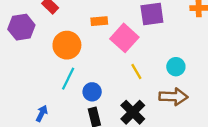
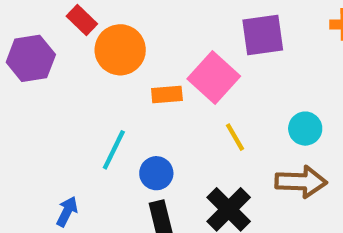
orange rectangle: (99, 21) -> (167, 95), moved
orange circle: (67, 45) -> (120, 50), moved

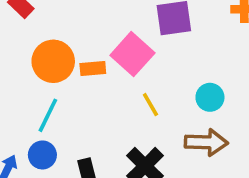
orange circle: (120, 50) -> (53, 61), moved
blue circle: (156, 173) -> (42, 155), moved

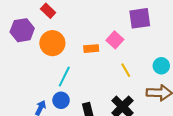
pink square: (132, 54) -> (115, 40), size x0.7
orange circle: (53, 61) -> (52, 43), moved

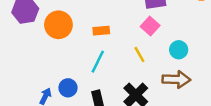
pink square: (115, 40) -> (150, 26), moved
cyan line: (64, 77) -> (98, 62), moved

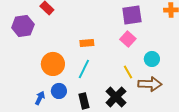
orange circle: (58, 25) -> (53, 64), moved
yellow line: (139, 55) -> (128, 72), moved

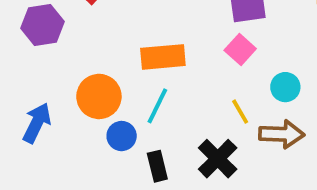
orange rectangle: (87, 43) -> (163, 57), size x1.6
blue circle: (59, 91) -> (122, 136), moved
blue arrow: (40, 98) -> (37, 123), moved, size x1.5

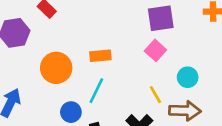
orange rectangle: (163, 57) -> (100, 56), size x0.7
orange circle: (99, 96) -> (56, 68), moved

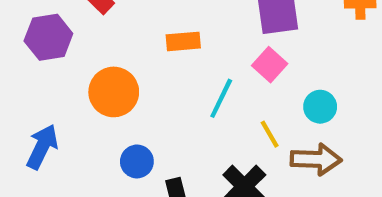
orange rectangle: (100, 56) -> (183, 41), moved
cyan line: (96, 91) -> (221, 98), moved

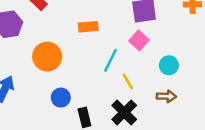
yellow line: (270, 134) -> (128, 81), moved
brown arrow: (316, 159) -> (166, 96), size x0.7

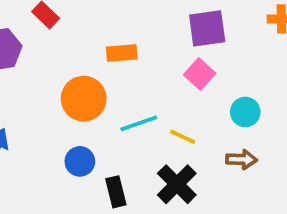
orange circle: (47, 57) -> (84, 99), moved
cyan line: (111, 60) -> (139, 123), moved, turned 45
yellow line: (128, 81) -> (183, 137), turned -35

